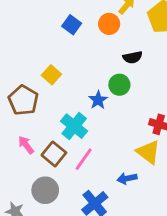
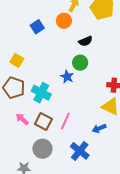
blue square: (72, 25) -> (37, 27), turned 32
yellow square: (51, 75) -> (17, 60), moved
cyan cross: (74, 126) -> (41, 93), moved

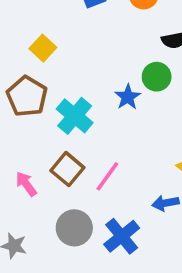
pink arrow: (22, 119) -> (26, 184), moved
gray circle: (42, 149) -> (74, 228), moved

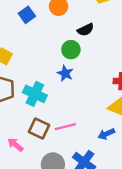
green circle: (157, 77) -> (71, 50), moved
pink line: (107, 176) -> (65, 127), turned 55

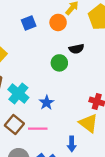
blue star: (65, 73) -> (47, 103), moved
blue arrow: (106, 134) -> (72, 144), turned -80

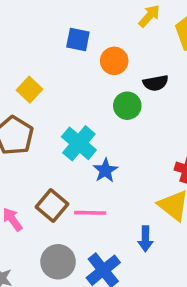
orange circle: (58, 22) -> (114, 61), moved
blue square: (29, 23) -> (78, 40), turned 32
cyan cross: (18, 93) -> (79, 143), moved

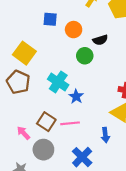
yellow square: (30, 90) -> (24, 53), size x1.5
gray circle: (58, 262) -> (43, 150), moved

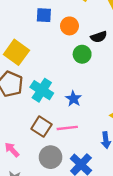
cyan cross: (58, 82) -> (42, 90), moved
pink arrow: (23, 133) -> (12, 150), moved
gray circle: (43, 150) -> (51, 157), moved

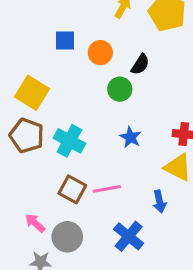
black semicircle: (99, 37) -> (140, 64), turned -35
blue star: (73, 99) -> (131, 137), moved
gray circle: (51, 157) -> (67, 237), moved

